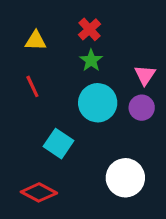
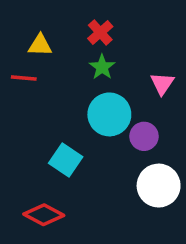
red line: (32, 86) -> (24, 78), moved, turned -60
purple circle: (142, 108) -> (144, 136), moved
white circle: (125, 178) -> (159, 186), moved

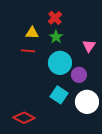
yellow triangle: (40, 45) -> (32, 33), moved
red line: (24, 78) -> (28, 51), moved
cyan square: (66, 160) -> (59, 95), moved

